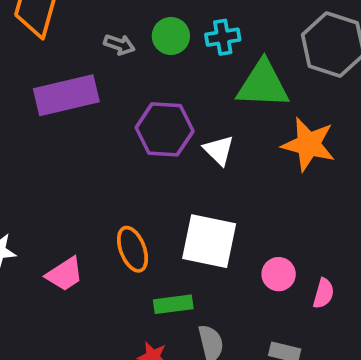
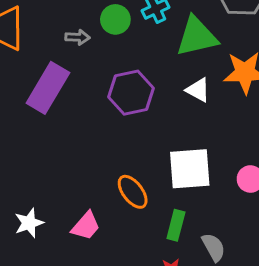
purple rectangle: (66, 95) -> (48, 88), turned -30
white triangle: (219, 150) -> (198, 90), moved
green rectangle: (173, 304) -> (176, 225), turned -52

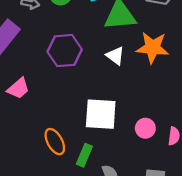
orange ellipse: (133, 192) -> (55, 142), moved
pink trapezoid: (86, 226) -> (18, 88), moved

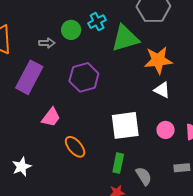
white triangle: (115, 56) -> (162, 90), moved
orange ellipse: (55, 142) -> (75, 147), moved

